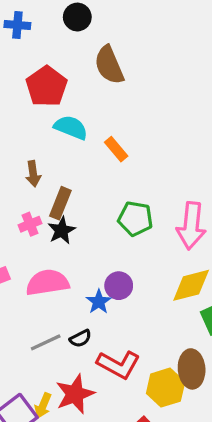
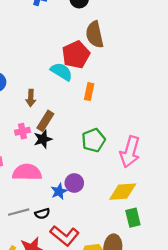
red pentagon: (47, 86) -> (76, 55), moved
orange rectangle: (116, 149) -> (89, 92), turned 42
green pentagon: (135, 219) -> (94, 140), turned 30

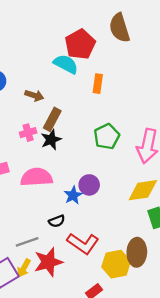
brown semicircle: (95, 35) -> (120, 28), moved
brown arrow: (31, 98) -> (34, 95), turned -70
gray line: (19, 212) -> (27, 242), moved

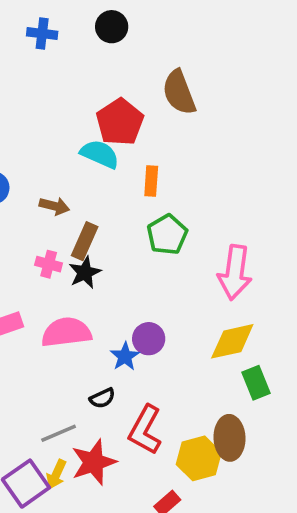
pink cross: (28, 133) -> (49, 264), turned 35
green pentagon: (107, 137) -> (167, 235), moved
red L-shape: (83, 243) -> (145, 430), turned 88

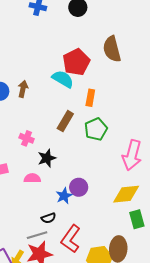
brown arrow: (54, 206) -> (23, 89), moved, turned -98
brown rectangle: (85, 241) -> (65, 121), moved
black star: (85, 273) -> (47, 158), moved
pink semicircle: (66, 332) -> (32, 178), size x0.6
gray line: (59, 433) -> (37, 235), moved

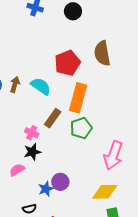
cyan semicircle: (63, 79) -> (41, 86), moved
orange rectangle: (90, 98) -> (78, 98), size x1.8
pink cross: (27, 138) -> (32, 133), moved
pink semicircle: (32, 178) -> (17, 170), turned -35

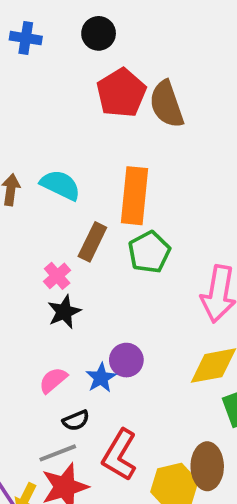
red pentagon: (67, 63) -> (121, 93), moved
pink cross: (32, 133) -> (57, 276), turned 32
pink semicircle: (17, 170) -> (53, 380), moved

